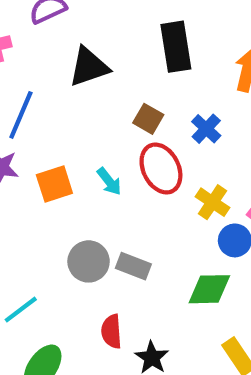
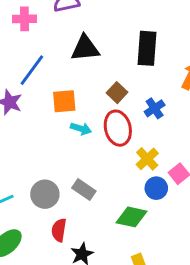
cyan arrow: (109, 181) -> (81, 129), turned -48
orange square: (54, 184) -> (64, 101), moved
gray circle: (89, 261) -> (45, 194), moved

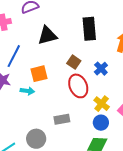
cyan arrow: (81, 129) -> (27, 91), moved
blue circle: (156, 188) -> (101, 123), moved
gray rectangle: (84, 189) -> (62, 119), moved, turned -35

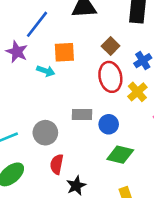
yellow cross: (102, 104) -> (137, 92), moved
blue circle: (101, 123) -> (109, 124), moved

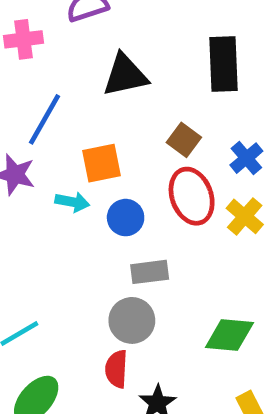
blue circle: (109, 124) -> (126, 218), moved
gray circle: (45, 133) -> (132, 320), moved

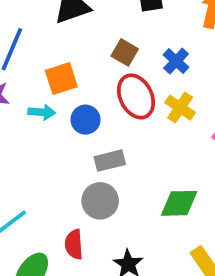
red semicircle: (116, 369) -> (74, 244), moved

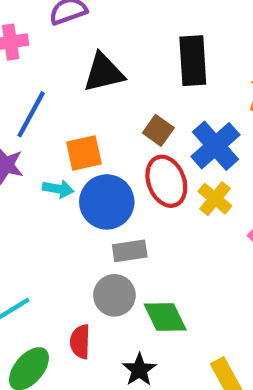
blue cross: (176, 61) -> (215, 146), size x1.6
blue circle: (86, 120) -> (107, 202), size x1.6
green diamond: (179, 203) -> (165, 317), moved, turned 60

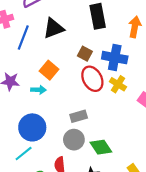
blue line: (31, 114) -> (23, 37), moved
blue cross: (215, 146) -> (115, 58), turned -30
orange square: (84, 153) -> (49, 70), turned -30
blue circle: (107, 202) -> (32, 127), moved

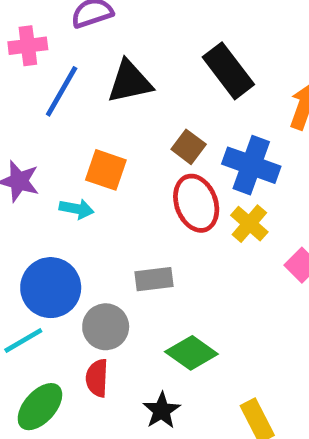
black rectangle: (98, 16) -> (228, 71), turned -35
orange square: (49, 70) -> (106, 170), turned -30
gray circle: (74, 140) -> (106, 327), moved
green diamond: (101, 147) -> (191, 353), turned -30

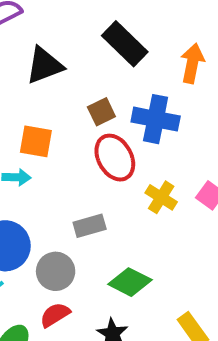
brown square: (189, 147) -> (101, 112), turned 36
yellow cross: (249, 224) -> (161, 197), moved
red semicircle: (97, 378) -> (55, 315), turned 64

